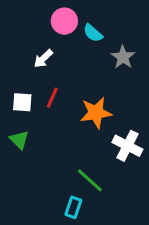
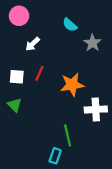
pink circle: (64, 21) -> (19, 16), moved
white cross: (127, 146) -> (96, 109), turned -30
green line: (90, 180) -> (68, 135), turned 35

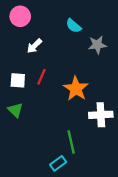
gray star: (92, 43) -> (97, 45), turned 30
orange star: (72, 85) -> (76, 89), turned -30
cyan rectangle: (55, 156) -> (58, 163), turned 35

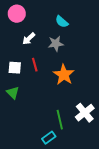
gray star: (97, 45) -> (56, 44), moved
red line: (42, 77) -> (35, 65), turned -40
white cross: (101, 115) -> (85, 113), moved, turned -36

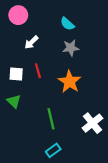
gray star: (56, 44) -> (71, 48), moved
green line: (60, 120) -> (51, 119), moved

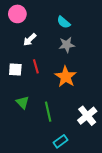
green triangle: (14, 101) -> (22, 102), moved
cyan rectangle: (53, 150) -> (61, 141), moved

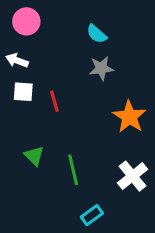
white arrow: (30, 40) -> (17, 60), moved, turned 64
white square: (15, 69) -> (23, 92), moved
orange star: (66, 77) -> (129, 117), moved

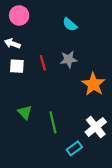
gray star: (101, 68) -> (69, 59), moved
red line: (54, 101) -> (43, 63), moved
cyan rectangle: (92, 215) -> (74, 148), moved

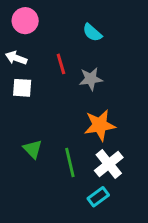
red line: (43, 63) -> (61, 64), moved
orange star: (93, 84) -> (100, 125), moved, turned 30
white cross: (96, 127) -> (109, 164), moved

